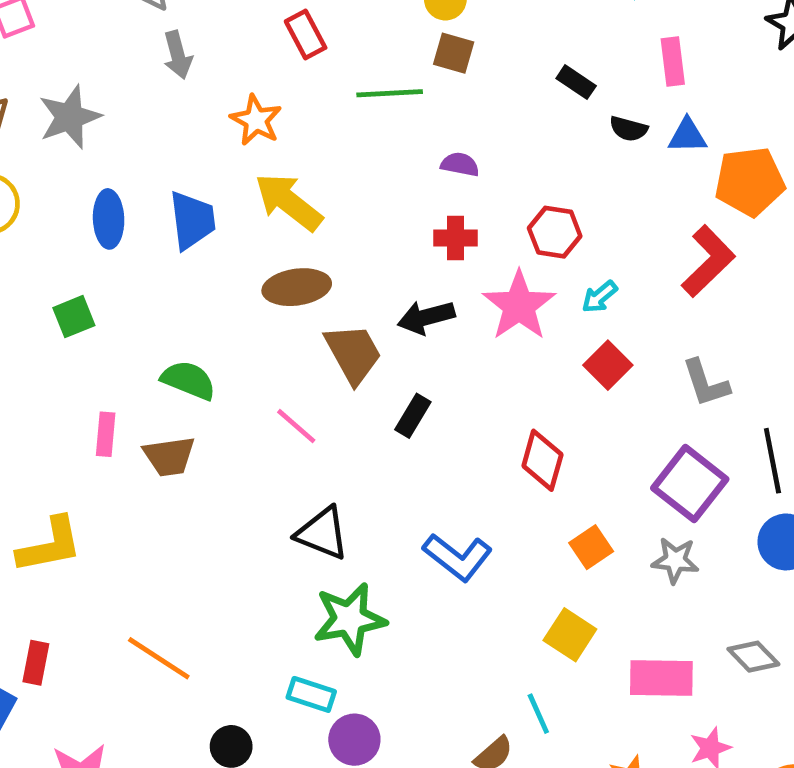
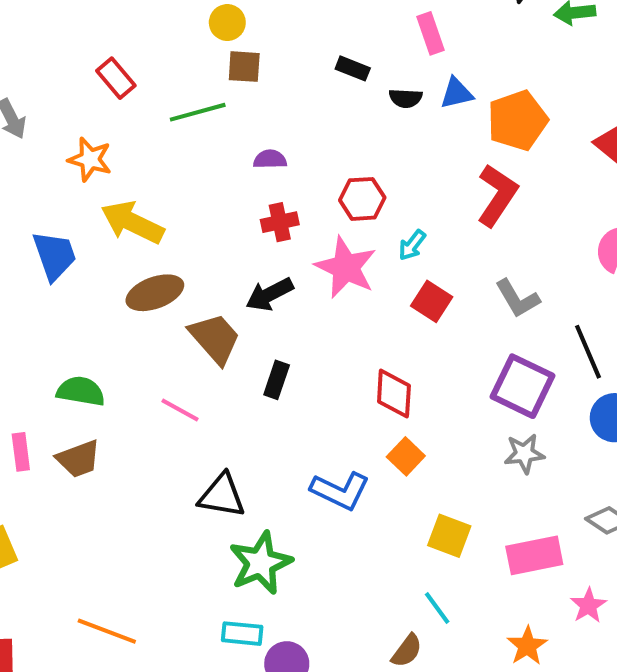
orange square: (591, 547) -> (406, 456), moved

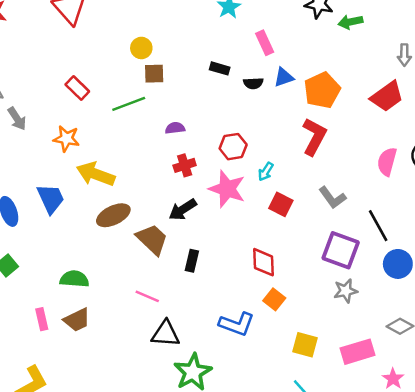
pink line: (180, 410) -> (147, 296), moved

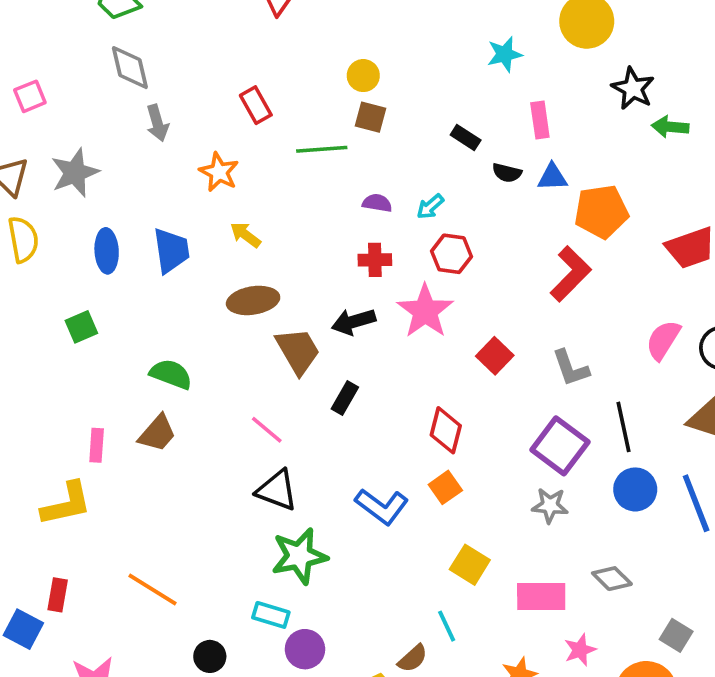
cyan arrow: (266, 172) -> (430, 207), moved
yellow arrow: (96, 174) -> (245, 235), size x0.6
pink rectangle: (42, 319) -> (97, 445), moved
brown trapezoid: (77, 320) -> (157, 433), turned -40

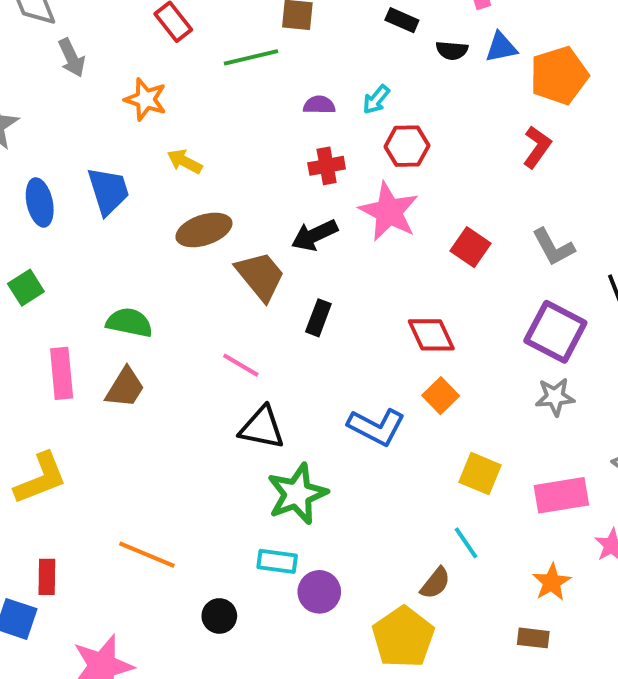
red L-shape: (571, 274) -> (537, 147), size x0.7
red diamond: (446, 430) -> (431, 335), turned -30
pink rectangle: (97, 445) -> (62, 373), moved, size x1.4

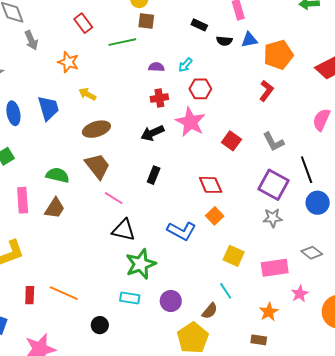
brown trapezoid: (260, 276) -> (98, 166), moved
red rectangle: (47, 577) -> (30, 295), moved
purple circle: (319, 592) -> (171, 301), moved

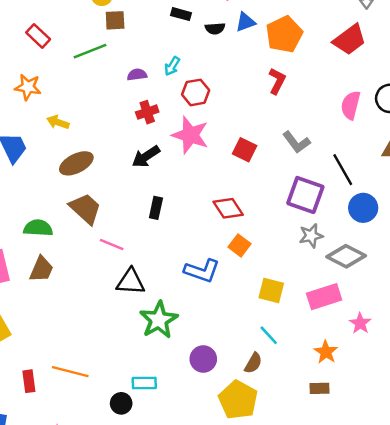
gray diamond: (312, 253) -> (346, 256), moved, size x1.4
cyan rectangle: (130, 298) -> (144, 383), moved

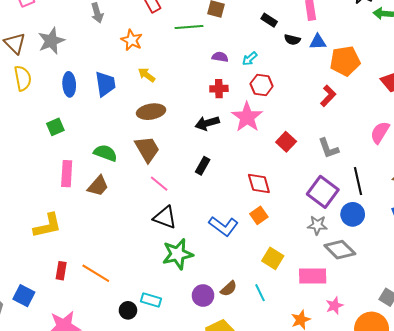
blue circle: (363, 208) -> (353, 214), moved
brown semicircle: (253, 363) -> (229, 289), moved

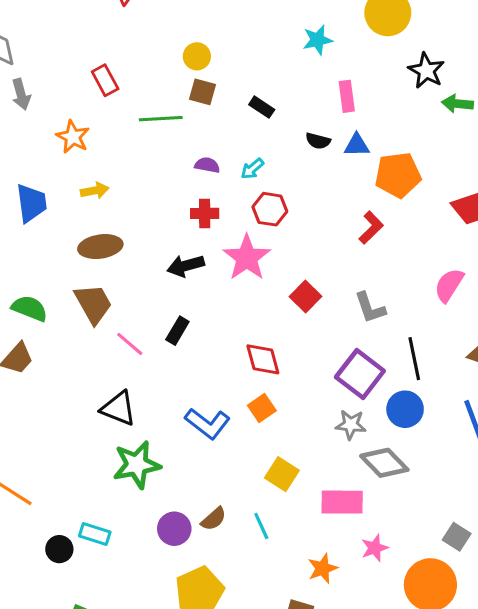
black rectangle: (269, 20) -> (262, 107), moved
yellow arrow: (147, 75) -> (95, 191), turned 132
pink line: (159, 184) -> (130, 344), moved

